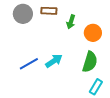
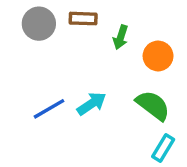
green semicircle: (90, 62) -> (153, 105), turned -70

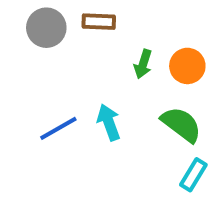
green arrow: (121, 37) -> (143, 64), moved
cyan arrow: (92, 104) -> (109, 122), turned -76

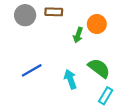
orange circle: (187, 66) -> (97, 24), moved
cyan arrow: (109, 122) -> (70, 79), moved

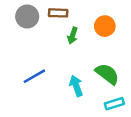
green arrow: (78, 35) -> (73, 36), moved
cyan rectangle: (106, 96) -> (114, 104), turned 42

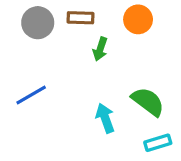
orange circle: (105, 26) -> (138, 19), moved
blue line: (34, 76) -> (31, 95), moved

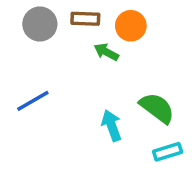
orange circle: (138, 19) -> (131, 26), moved
green arrow: (100, 49) -> (106, 52), turned 100

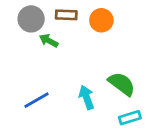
green arrow: (106, 52) -> (49, 41), moved
blue line: (33, 101) -> (36, 100), moved

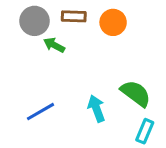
cyan rectangle: (130, 118) -> (145, 131), turned -50

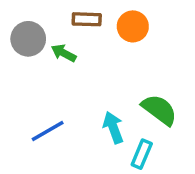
gray circle: (35, 21) -> (28, 39), moved
cyan rectangle: (145, 131) -> (142, 154), moved

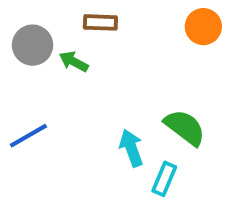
orange circle: (133, 26) -> (203, 27), moved
blue line: (48, 131) -> (28, 136), moved

